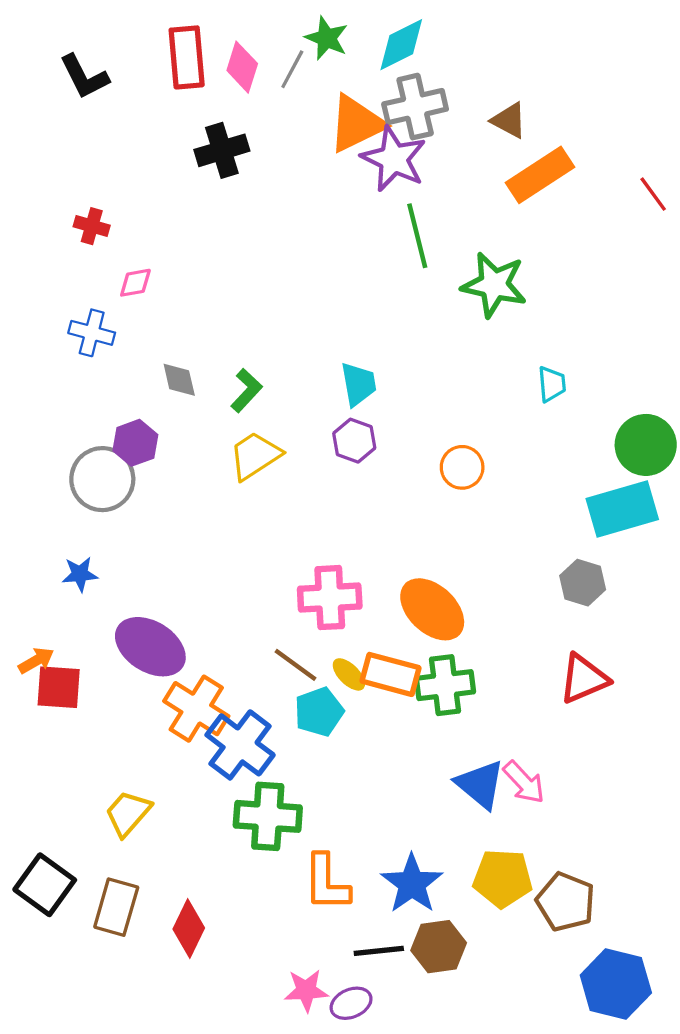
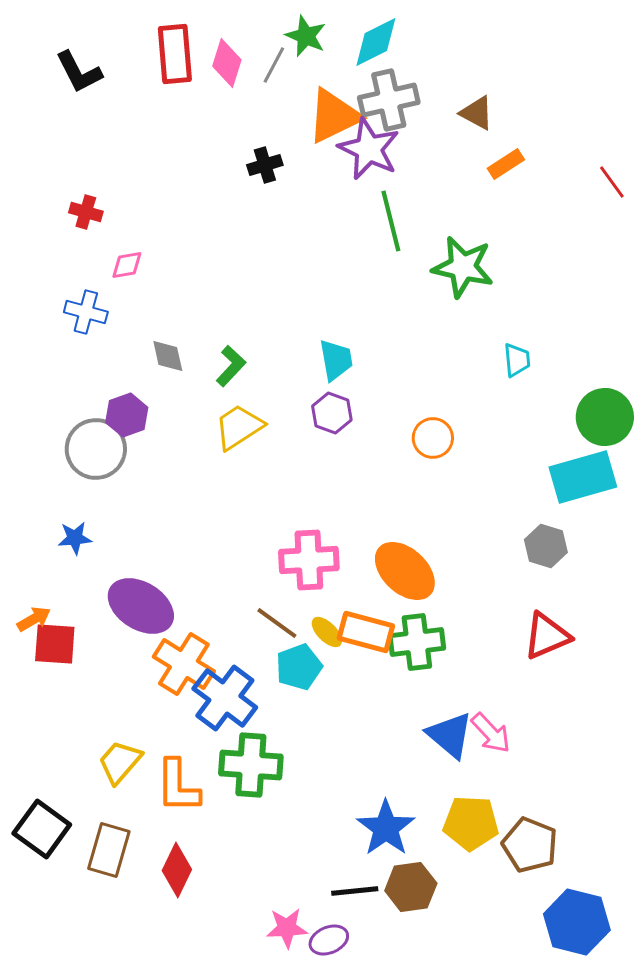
black cross: (222, 150) -> (265, 165), moved, size x0.7
orange rectangle: (540, 175) -> (506, 164), size x0.6
orange L-shape: (326, 883) -> (178, 786), moved

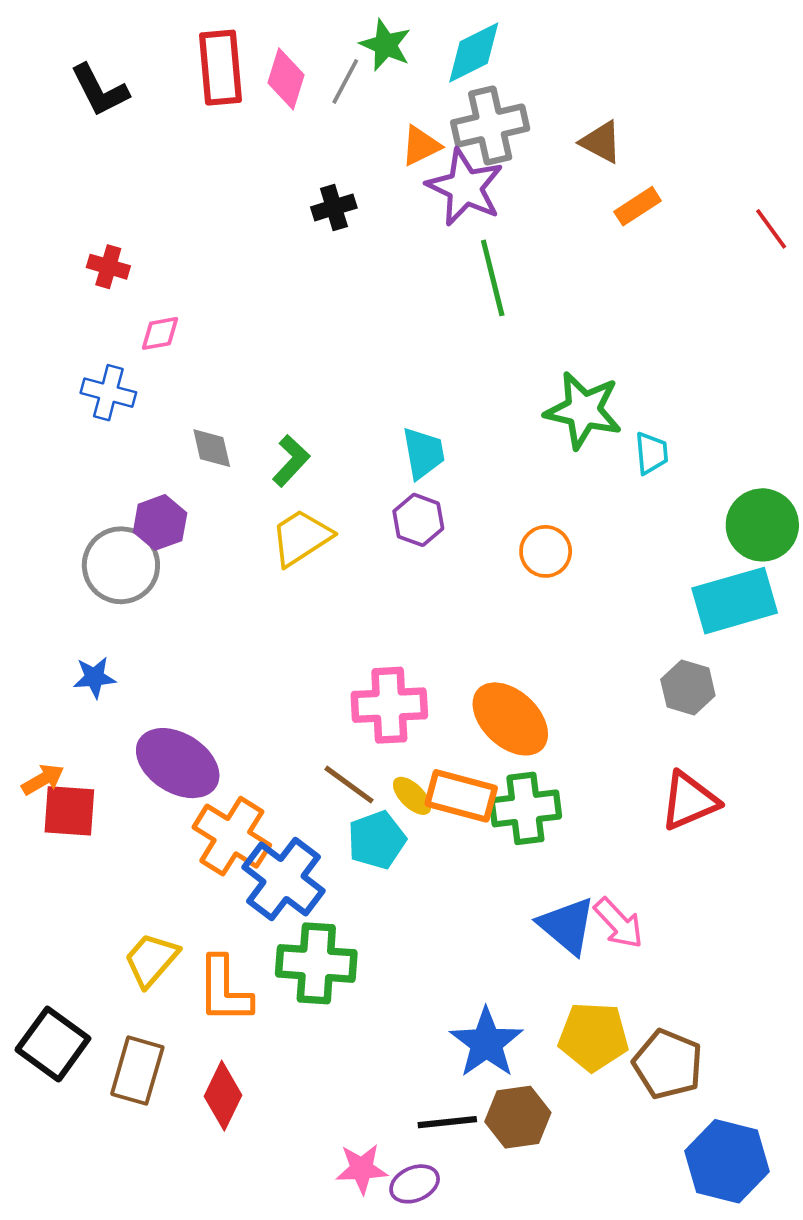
orange triangle: (334, 116) -> (421, 146), size x0.6
green star: (463, 267) -> (583, 410), moved

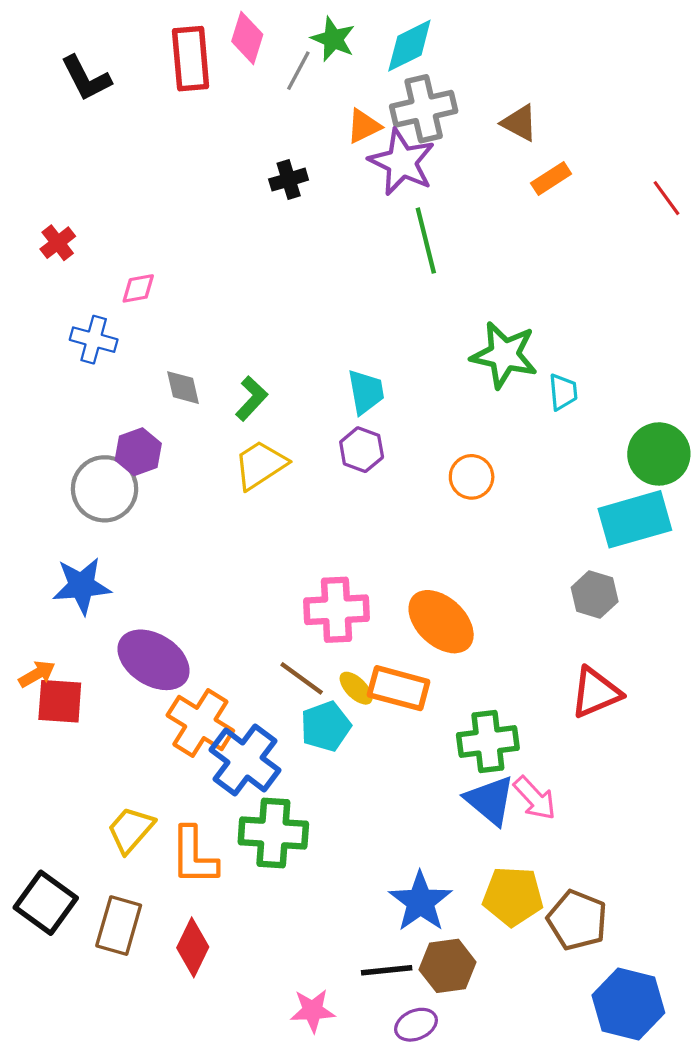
pink diamond: (286, 79) -> (247, 38), moved
red cross: (108, 267) -> (58, 243), moved, turned 36
blue star: (95, 677) -> (82, 586), size x1.6
green cross: (525, 808) -> (488, 742), moved
purple ellipse: (415, 1184) -> (416, 1025), moved

